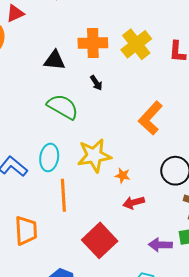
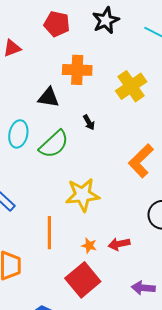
orange cross: (93, 43) -> (77, 70), moved
green semicircle: (63, 107) -> (54, 144), turned 104
cyan ellipse: (49, 157) -> (18, 134), moved
orange star: (123, 176) -> (89, 246), moved

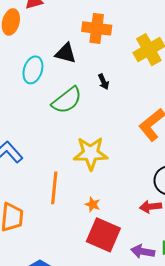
cyan ellipse: (18, 134) -> (33, 70), moved
red arrow: (119, 244) -> (151, 207), moved
red square: (83, 280) -> (103, 235), moved, turned -32

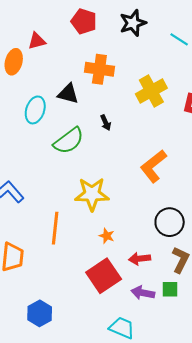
orange star: (93, 204) -> (107, 236), moved
red arrow: (151, 207) -> (140, 259), moved
red square: (103, 235) -> (104, 276), turned 32

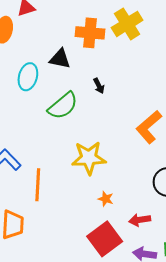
yellow cross: (151, 91) -> (127, 24), moved
orange line: (55, 228) -> (38, 185), moved

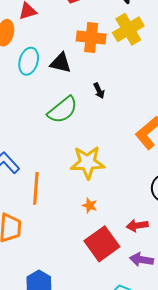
cyan ellipse: (28, 77) -> (29, 61), moved
orange star: (106, 199) -> (90, 206), moved

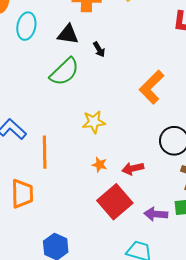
black triangle: (61, 63) -> (68, 34), moved
yellow star: (88, 162) -> (94, 122), size x0.7
red arrow: (137, 226) -> (133, 168), moved

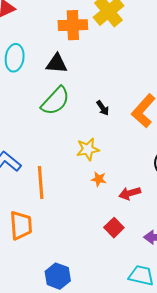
black arrow: (99, 49) -> (103, 108), moved
orange star: (99, 165) -> (99, 179), moved
red square: (115, 202) -> (114, 228), size x0.6

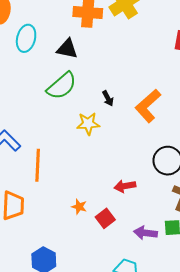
yellow star: (88, 149) -> (88, 124), moved
orange star: (99, 179) -> (79, 207), moved

